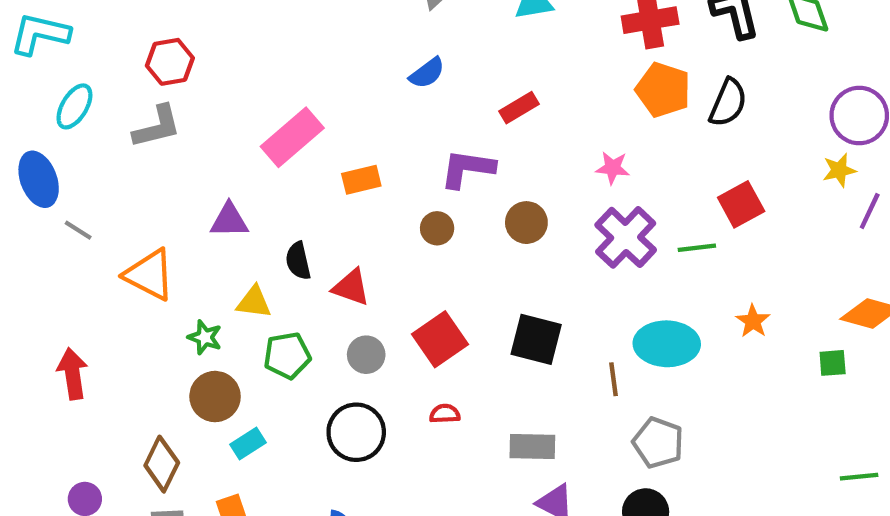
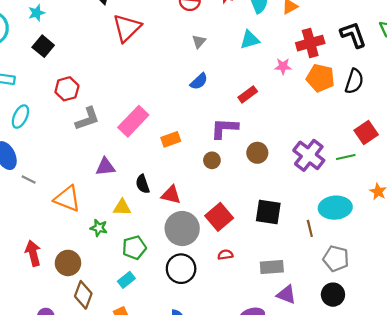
gray L-shape: (157, 127) -> (87, 119), moved
pink star: (613, 168) -> (283, 66), moved
gray circle: (366, 355) -> (182, 229), size x1.8
green pentagon: (287, 356) -> (134, 248), moved
brown circle: (215, 397) -> (68, 263), moved

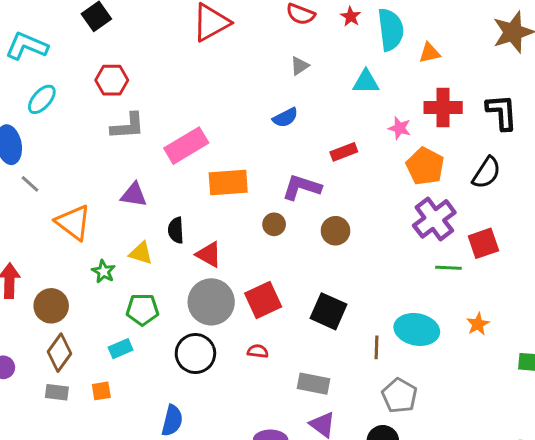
orange pentagon: (320, 78) -> (425, 166), moved
orange rectangle: (171, 139) -> (228, 183), size x1.5
purple cross: (309, 155) -> (434, 219), moved

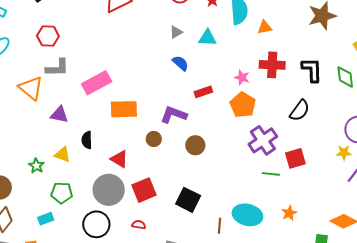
cyan triangle: (366, 82) -> (207, 38), moved
blue semicircle: (285, 118) -> (180, 63), moved, turned -114
orange pentagon: (425, 166) -> (243, 105), moved
orange triangle: (73, 222) -> (31, 88), moved
red triangle: (209, 254) -> (119, 159), moved

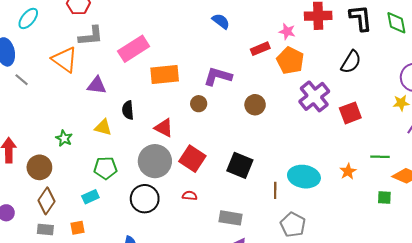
red rectangle: (203, 92) -> (260, 49), moved
brown circle: (195, 145) -> (255, 105), moved
green star: (36, 166) -> (64, 138), moved
green line: (271, 174) -> (380, 157), moved
red square: (144, 190) -> (192, 159), turned -30

